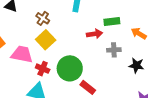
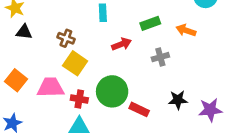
red arrow: (94, 34) -> (121, 44), moved
black star: (136, 65) -> (178, 100), moved

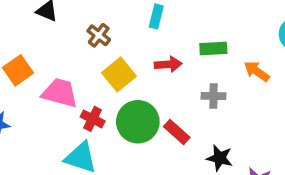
yellow square: (75, 63) -> (119, 74), moved
red rectangle: (139, 109) -> (177, 132), moved

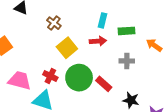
cyan rectangle: (156, 16) -> (103, 20), moved
pink trapezoid: (60, 93) -> (20, 81), moved

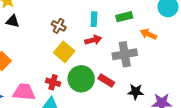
brown cross: (54, 23) -> (59, 26), moved
green rectangle: (126, 31) -> (124, 17), moved
gray cross: (127, 61) -> (125, 54), size x1.6

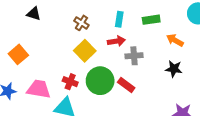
gray cross: (125, 54) -> (134, 56), moved, size x0.7
black star: (136, 92) -> (174, 69), moved

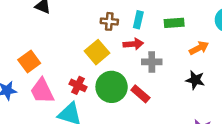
brown cross: (81, 23) -> (109, 21), moved, turned -32
orange arrow: (175, 40) -> (199, 48), turned 119
orange square: (18, 54) -> (29, 61), moved
pink trapezoid: (39, 89) -> (42, 91), turned -130

